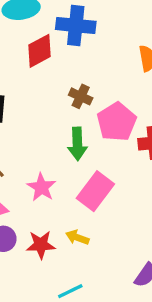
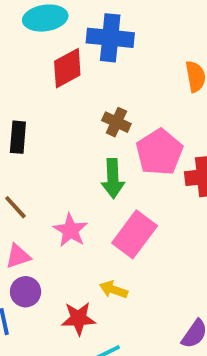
red star: (41, 245) -> (78, 319), moved

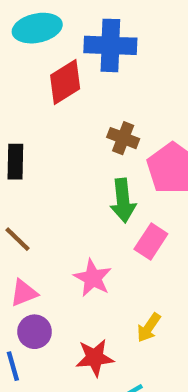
pink star: (70, 230) -> (93, 278), moved
pink rectangle: (135, 234) -> (151, 241), moved, size x0.7
yellow arrow: (113, 290) -> (149, 328), moved, turned -72

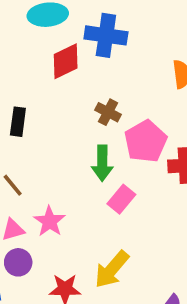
pink star: (93, 278) -> (49, 221), moved
yellow arrow: (149, 328) -> (112, 269), size x1.6

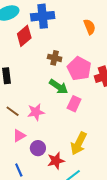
green arrow: (102, 163) -> (59, 87), turned -42
pink star: (49, 221) -> (36, 112), moved, turned -30
purple circle: (18, 262) -> (38, 148), moved

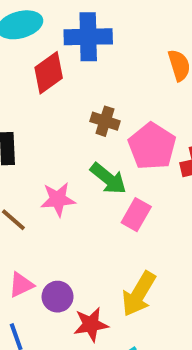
pink star: (36, 112) -> (58, 199), moved
pink triangle: (19, 136) -> (21, 285), moved

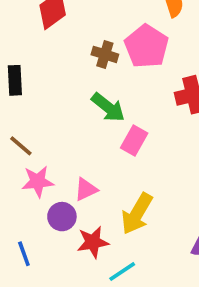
pink pentagon: (152, 146) -> (147, 46), moved
pink star: (58, 199) -> (38, 181), moved
pink triangle: (21, 285) -> (86, 189), moved

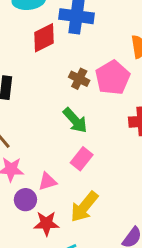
pink rectangle: (134, 141) -> (82, 159), moved

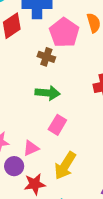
pink pentagon: (113, 78) -> (64, 33), moved
green arrow: (75, 120) -> (48, 93), turned -35

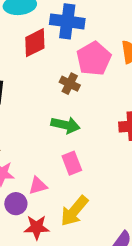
pink rectangle: (57, 125) -> (72, 163), turned -60

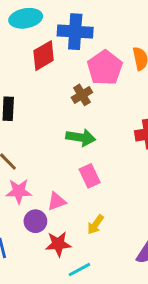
brown cross: (70, 84) -> (82, 95), turned 36
yellow arrow: (74, 211) -> (96, 225), size x0.6

